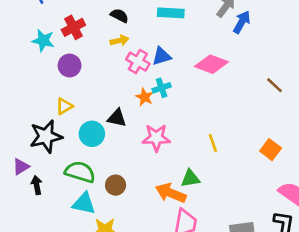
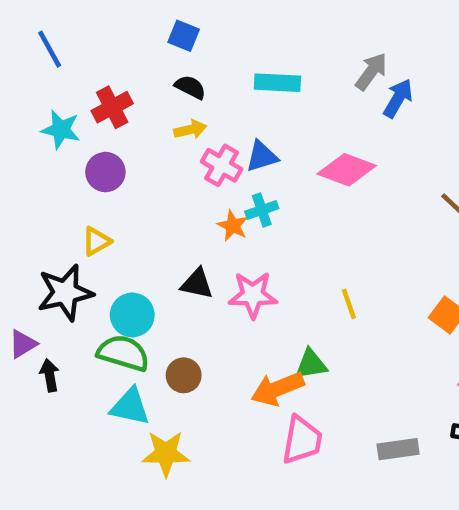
black triangle: (117, 118) -> (197, 284), moved
cyan circle: (92, 134) -> (132, 315), moved
orange arrow: (171, 193) -> (277, 389), turned -44

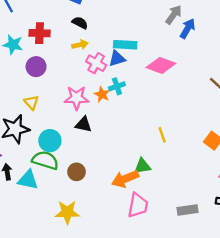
cyan rectangle: (277, 83) -> (125, 45), moved
red cross: (112, 107) -> (40, 33), turned 30
yellow triangle: (96, 241) -> (31, 102), turned -42
pink star: (253, 295) -> (77, 98), moved
cyan triangle: (130, 407) -> (28, 180), moved

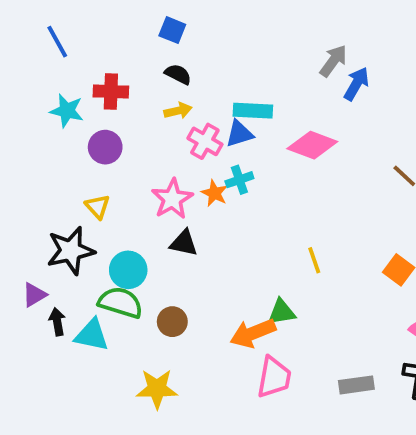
pink star: (77, 98) -> (172, 199), turned -30

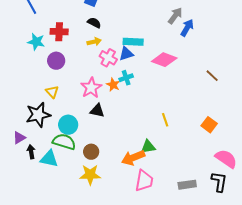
yellow star: (157, 389) -> (90, 175), moved

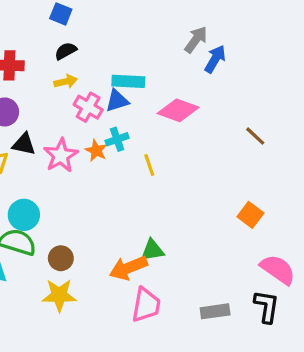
black semicircle: (94, 23) -> (66, 51), turned -56
black triangle: (97, 111) -> (24, 144), moved
yellow line: (165, 120) -> (149, 165), moved

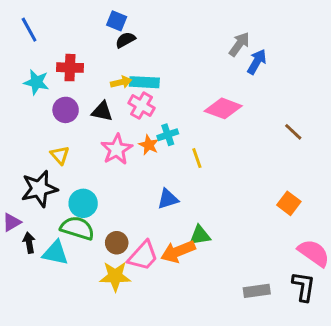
black semicircle: (66, 51) -> (125, 40), moved
cyan rectangle: (128, 81) -> (144, 82), moved
blue triangle: (117, 101) -> (168, 199), moved
black triangle: (24, 144) -> (102, 111), moved
pink trapezoid: (146, 305) -> (143, 256), moved, turned 32

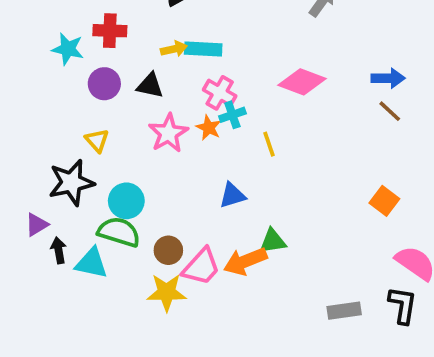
blue arrow: (257, 62) -> (388, 78), moved, turned 60
pink cross: (141, 106) -> (220, 93), moved

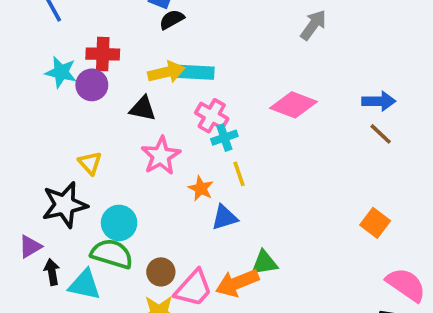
yellow arrow: (174, 49) -> (166, 72), size x1.4
purple circle: (104, 84) -> (92, 85), moved
orange star: (209, 128) -> (201, 188), moved
yellow line: (269, 144) -> (239, 174), moved

